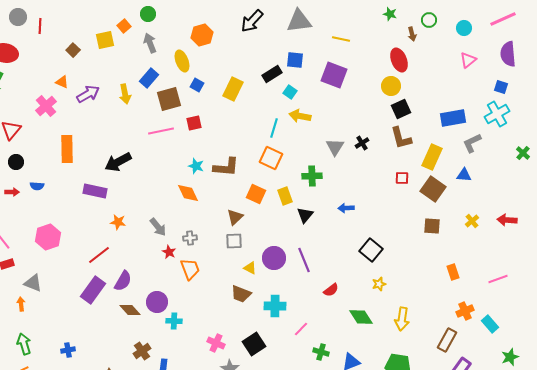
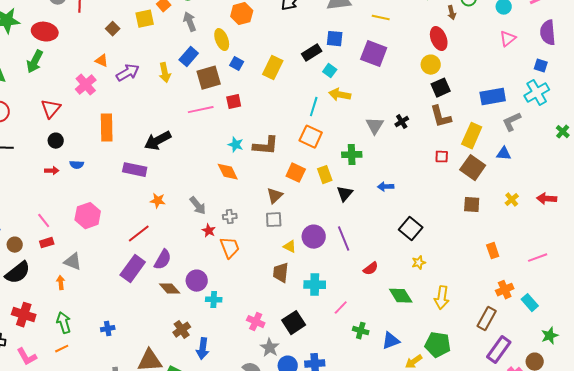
brown trapezoid: (241, 294) -> (281, 273), turned 75

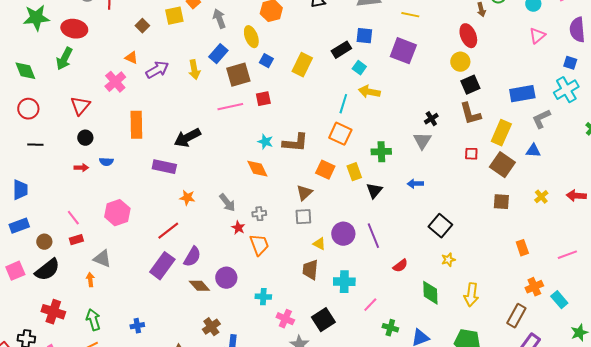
gray triangle: (375, 126) -> (422, 141), moved
green diamond: (401, 296) -> (430, 293), turned 30
cyan cross: (214, 300) -> (263, 297), moved

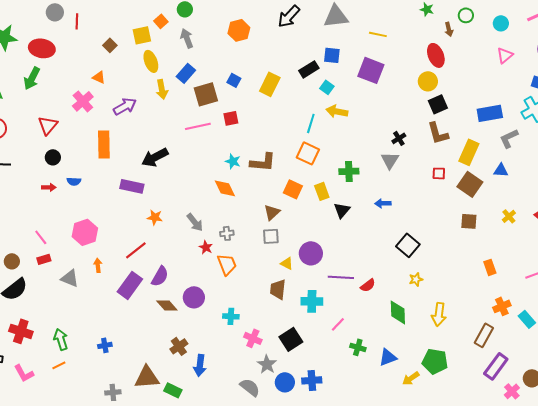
yellow ellipse: (251, 37) -> (151, 61), moved
purple arrow: (157, 70) -> (125, 106), moved
purple line: (373, 236) -> (341, 277), moved, turned -65
orange arrow: (90, 280) -> (98, 265), moved

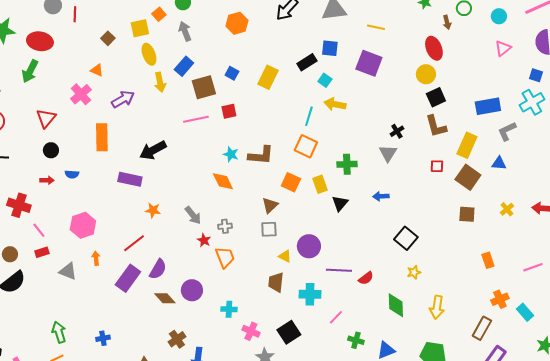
red cross: (21, 331) -> (19, 205), moved

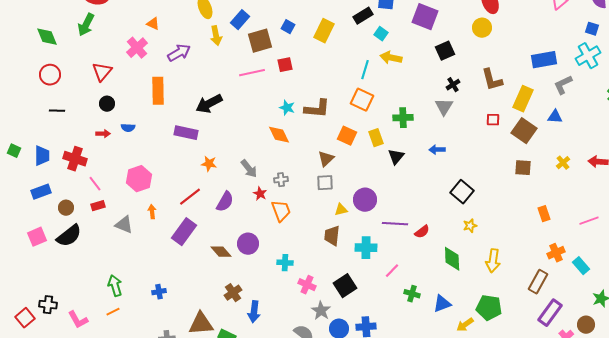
black square: (436, 97) -> (445, 51), moved
yellow triangle: (285, 256) -> (341, 210), turned -40
purple semicircle: (158, 269) -> (225, 202), moved

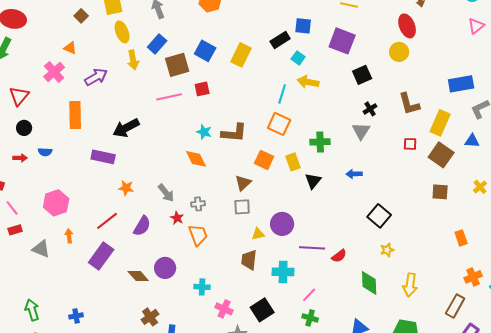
blue square: (288, 27) -> (205, 51), size x1.5
green cross: (412, 294) -> (310, 318), moved

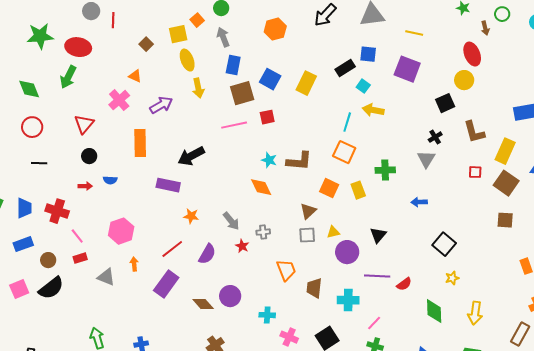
blue rectangle: (157, 44) -> (233, 65), moved, turned -30
black square: (362, 75) -> (445, 103), moved
black triangle: (313, 181) -> (378, 235), moved
yellow triangle: (258, 234) -> (333, 232), moved
orange trapezoid: (198, 235) -> (286, 270), moved

